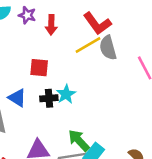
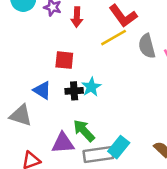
gray semicircle: (108, 48) -> (147, 46), moved
green arrow: (79, 140) -> (84, 131), moved

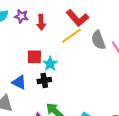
cyan star: (91, 87) -> (50, 64), moved

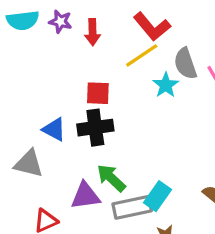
red square: (34, 57) -> (98, 93), moved
cyan star: (50, 64) -> (166, 85), moved
black cross: (44, 80) -> (95, 128), size x1.5

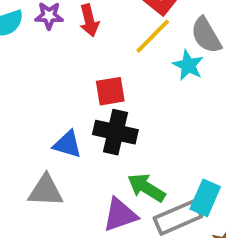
black cross: (95, 128) -> (115, 132), turned 32

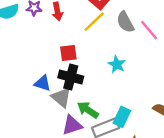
cyan star: (188, 65) -> (117, 64), moved
gray triangle: (46, 191) -> (61, 97), moved, turned 35

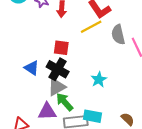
cyan star: (117, 64) -> (99, 80), moved
gray triangle: (61, 97) -> (57, 87), moved, turned 36
cyan rectangle: (122, 117) -> (92, 116), turned 60

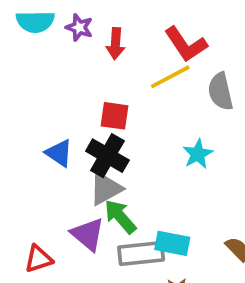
cyan star: (99, 80) -> (198, 154), moved
purple triangle: (47, 111) -> (88, 234), turned 42

